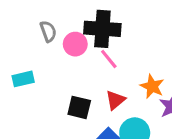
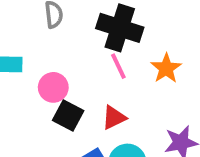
pink circle: (75, 44) -> (53, 87), moved
orange star: (152, 86) -> (166, 68), moved

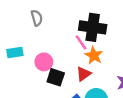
black cross: (120, 28) -> (93, 27), moved
orange star: (166, 68) -> (94, 55), moved

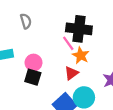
black square: (56, 77) -> (33, 77), moved

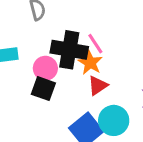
black cross: (79, 29) -> (69, 50), moved
orange star: (81, 55) -> (90, 63), moved

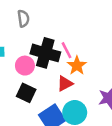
orange star: (90, 63) -> (77, 66), moved
black square: (43, 89) -> (26, 93), moved

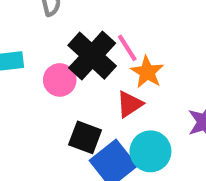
black cross: (45, 53) -> (92, 56), turned 32
black square: (26, 93) -> (85, 137), moved

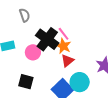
orange star: (147, 72) -> (63, 46), moved
black square: (85, 137) -> (26, 82), moved

